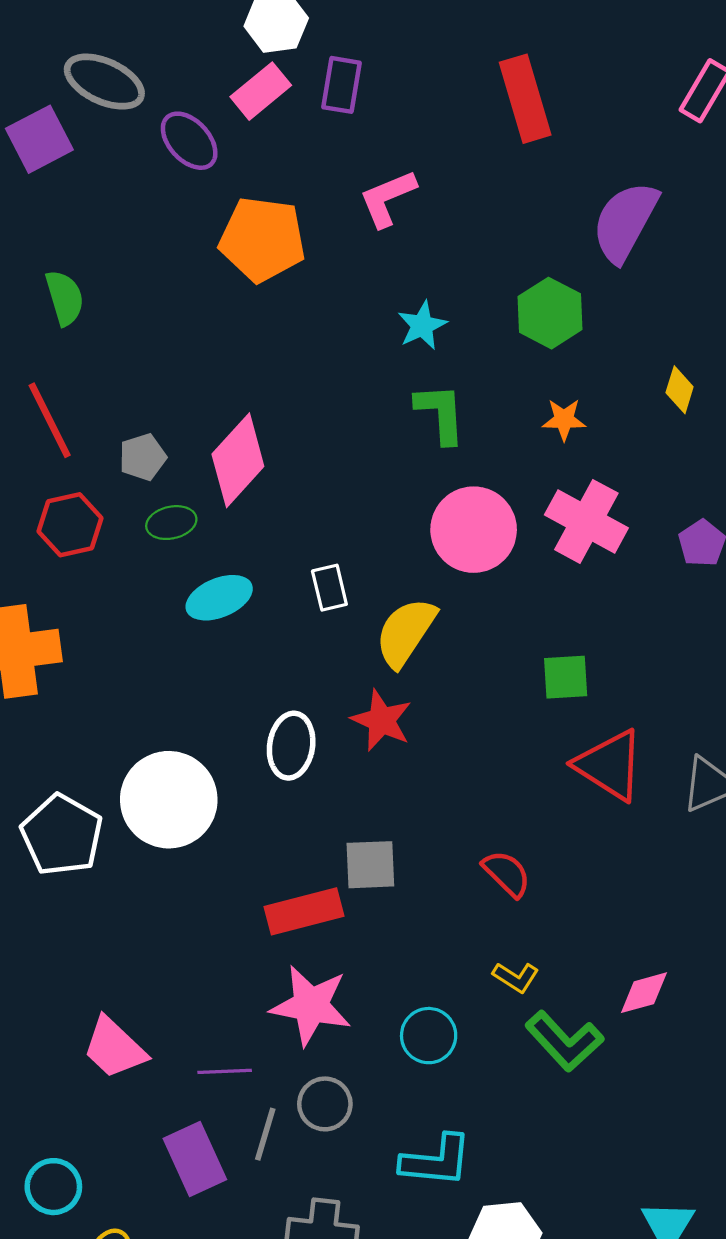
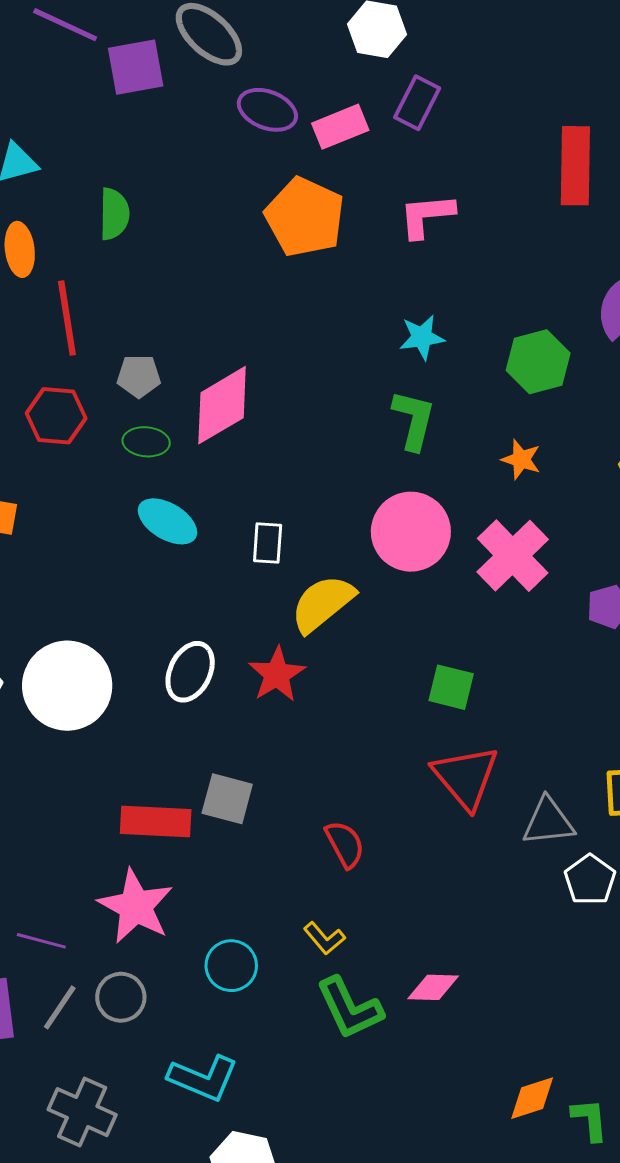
pink rectangle: (261, 91) -> (340, 127), moved
purple ellipse: (189, 141) -> (267, 110), turned -44
cyan ellipse: (219, 598) -> (168, 521), turned 36

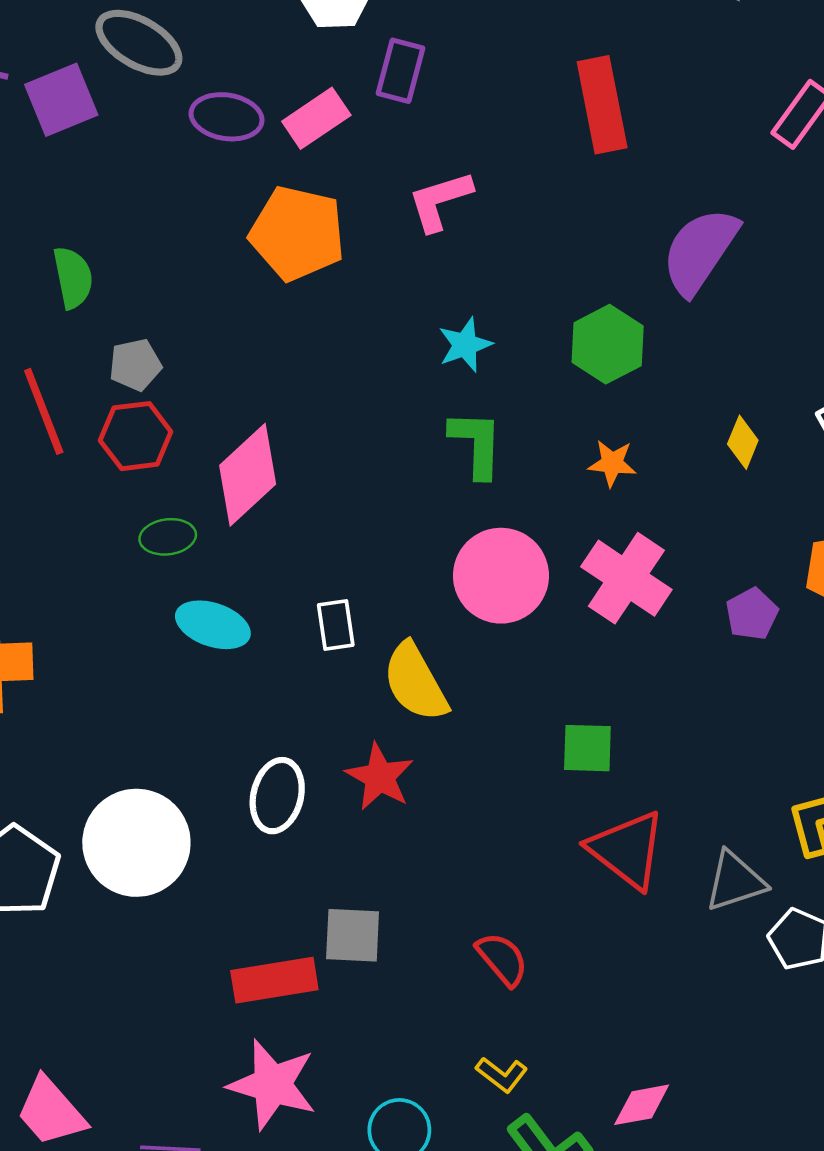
gray pentagon: (139, 376) -> (135, 365), moved
red hexagon: (56, 416) -> (136, 436), moved
yellow semicircle: (322, 603) -> (415, 682), turned -68

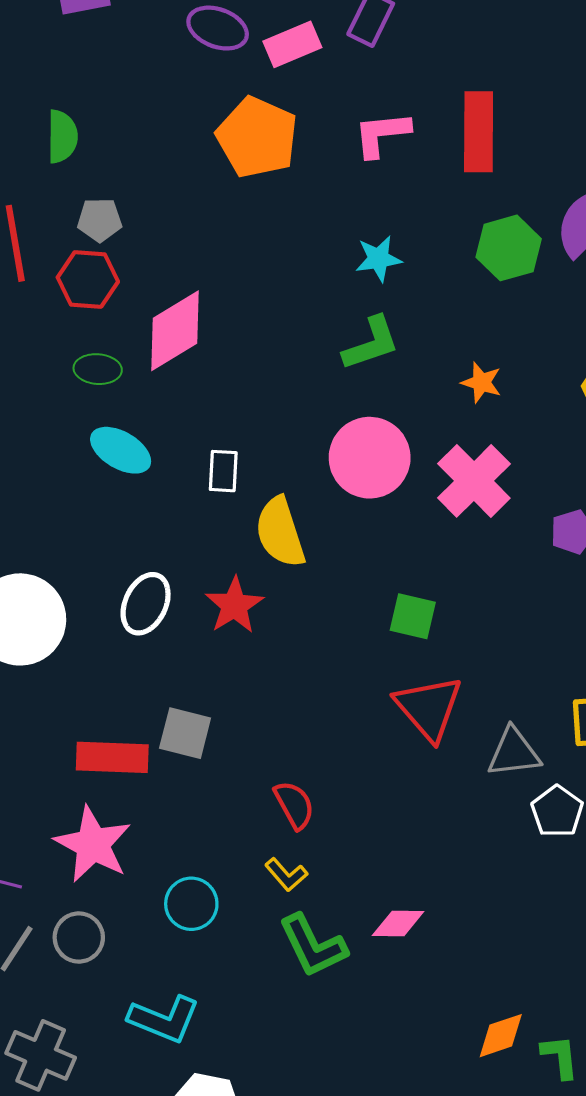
red rectangle: (602, 105) -> (479, 132), moved
green hexagon: (608, 344) -> (509, 248), moved
green L-shape: (476, 444) -> (371, 343), turned 58
red semicircle: (502, 959) -> (294, 805), moved

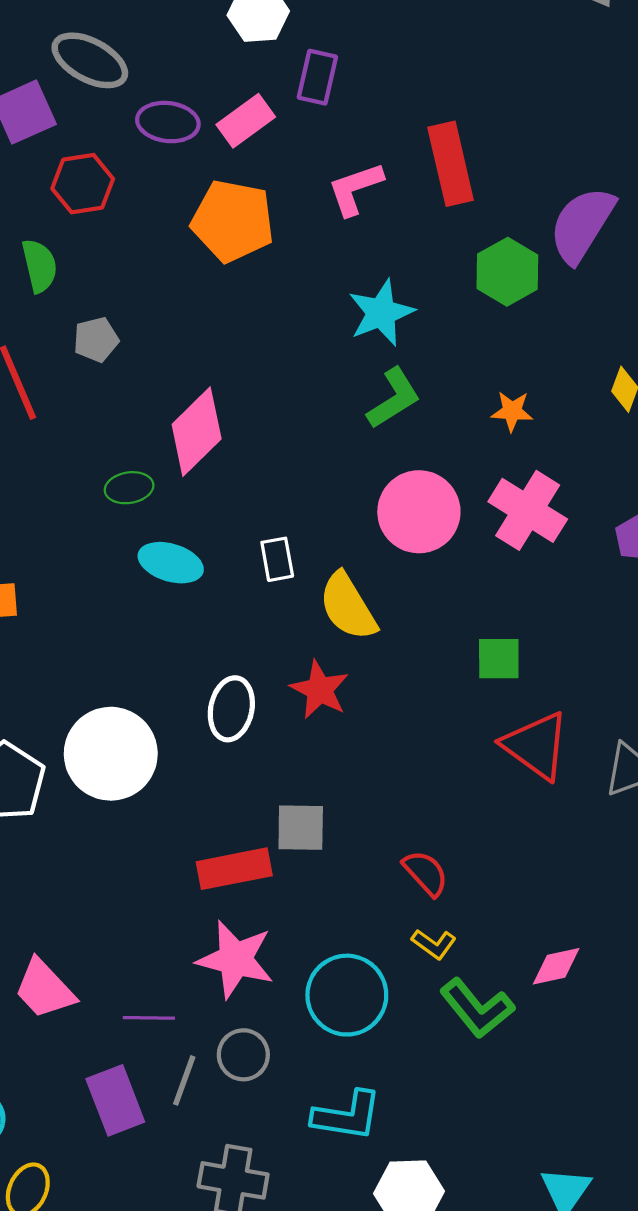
cyan star: (379, 259) -> (381, 313), size x1.4
red hexagon: (88, 279) -> (83, 184), moved
cyan circle: (191, 904) -> (347, 995), size x1.5

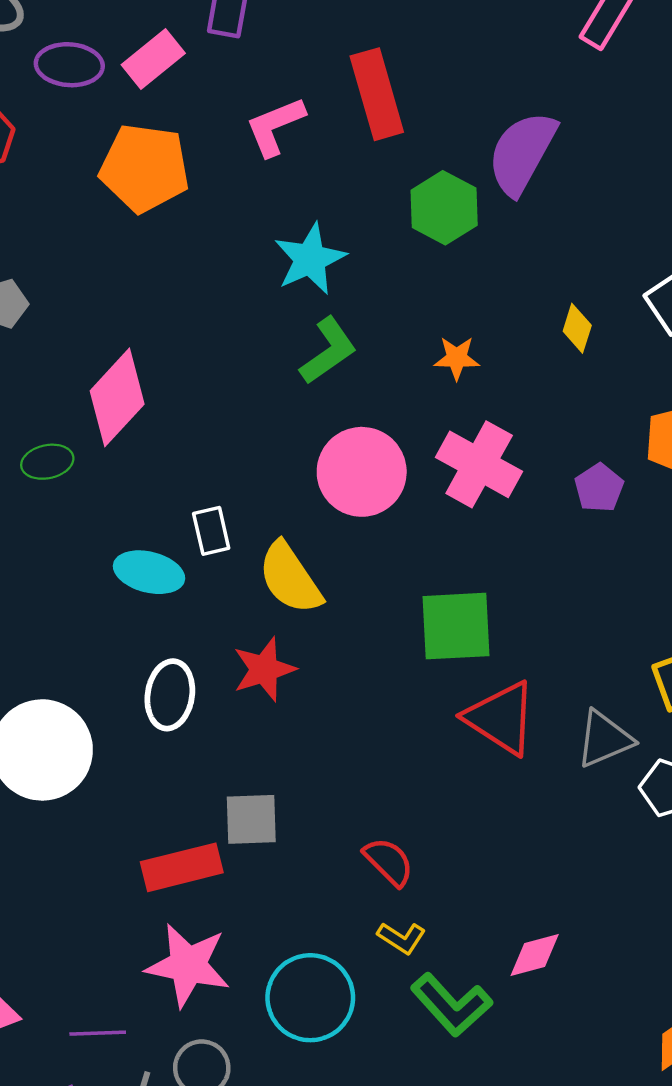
cyan ellipse: (171, 563) -> (149, 572), moved
green square: (499, 659) -> (456, 626), size x1.5
red star: (320, 690) -> (264, 669), turned 30

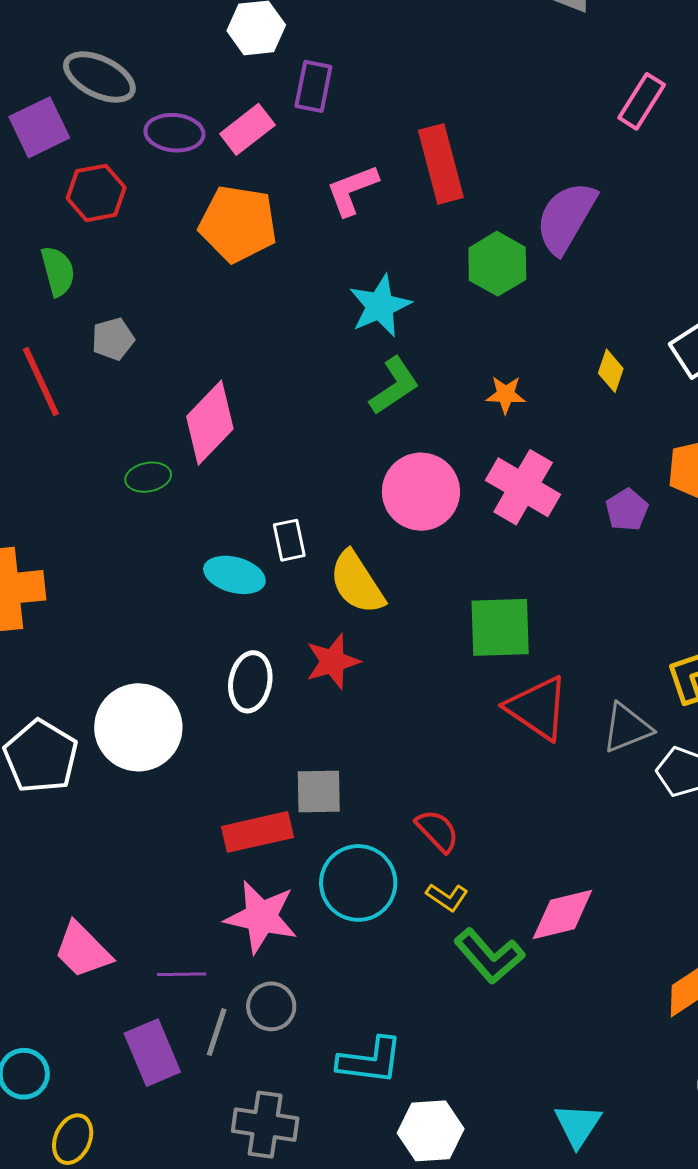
pink diamond: (535, 955) -> (562, 914), size x1.4
cyan circle: (310, 998) -> (358, 883), moved

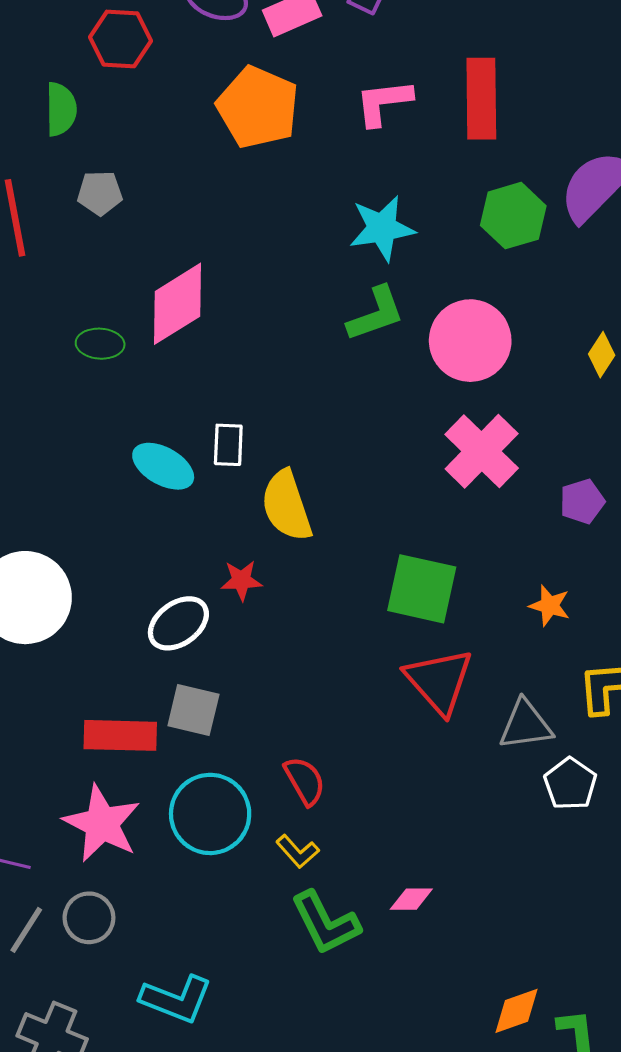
orange star: (506, 395) -> (550, 606), moved
pink circle: (421, 492) -> (470, 341), moved
red star: (333, 661) -> (241, 580), size x0.7
white ellipse: (250, 682) -> (178, 623), moved, turned 30
pink diamond: (562, 914) -> (411, 899), size x0.6

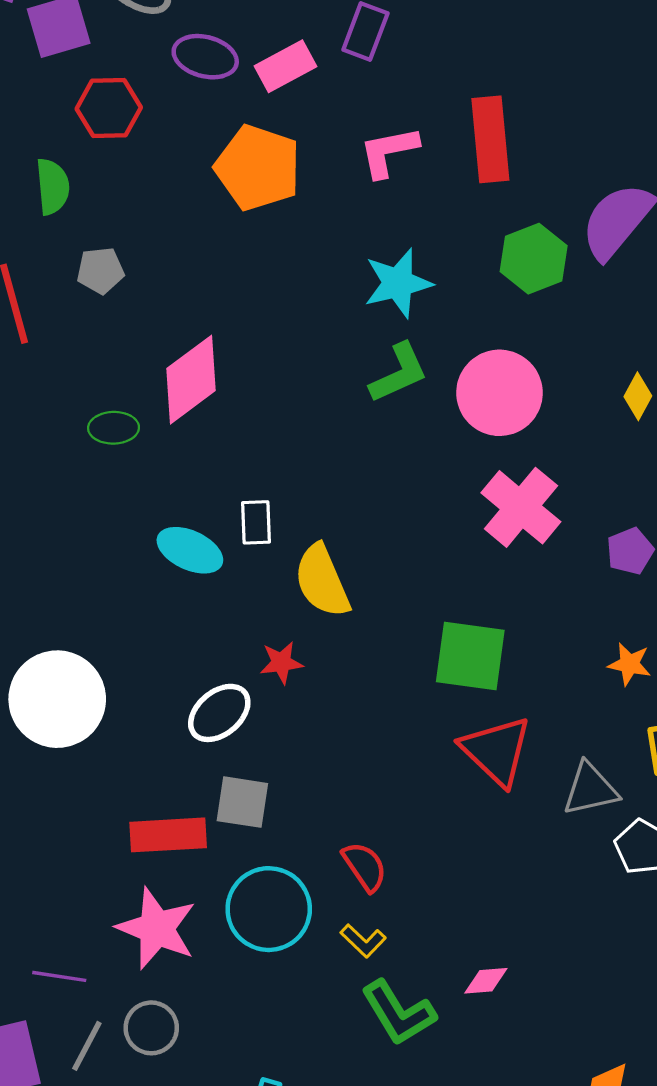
orange star: (550, 606) -> (629, 664), moved

